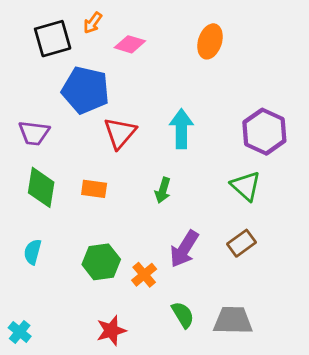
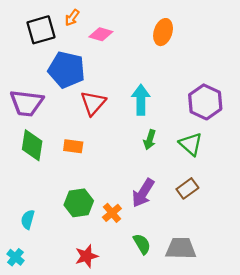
purple trapezoid: (34, 133) -> (27, 103), size x1.4
green arrow: (163, 190) -> (150, 140), moved
cyan semicircle: (33, 252) -> (28, 220), moved

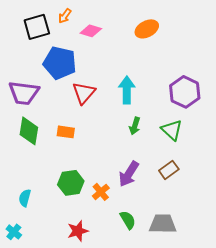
orange ellipse: (163, 32) -> (147, 29), turned 45

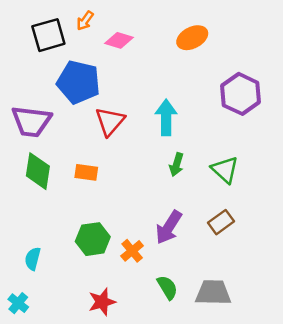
purple hexagon: (185, 92) -> (241, 94), moved

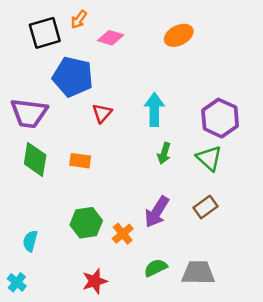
purple hexagon: (241, 94) -> (220, 118), moved
red triangle: (110, 121) -> (102, 113), size x0.7
green semicircle: (167, 287) -> (156, 268), turned -85

